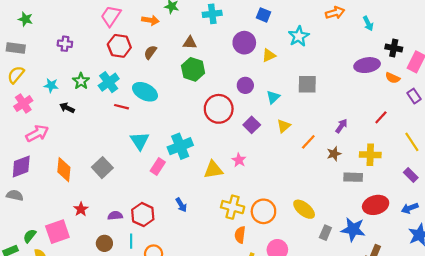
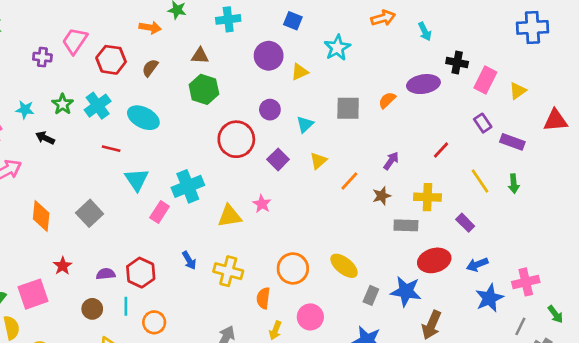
pink trapezoid: (111, 16) -> (75, 41), moved
orange semicircle: (393, 78) -> (387, 100), moved, turned 112
red line: (122, 107) -> (111, 149), moved
purple rectangle: (411, 175) -> (465, 223), moved
yellow cross: (233, 207) -> (228, 271), moved

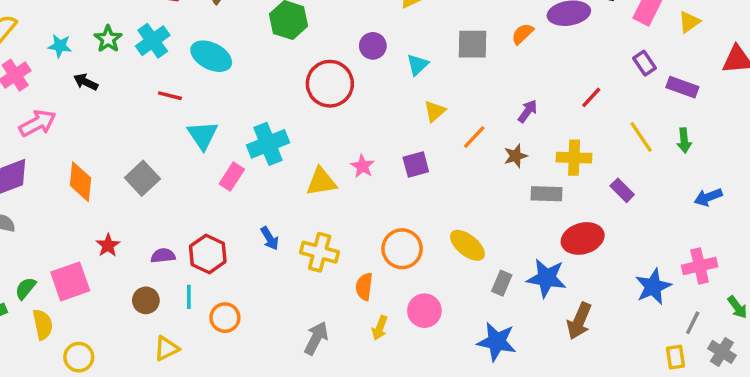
purple square: (278, 159) -> (416, 165), moved, turned 30
blue arrow: (477, 264) -> (708, 197), moved

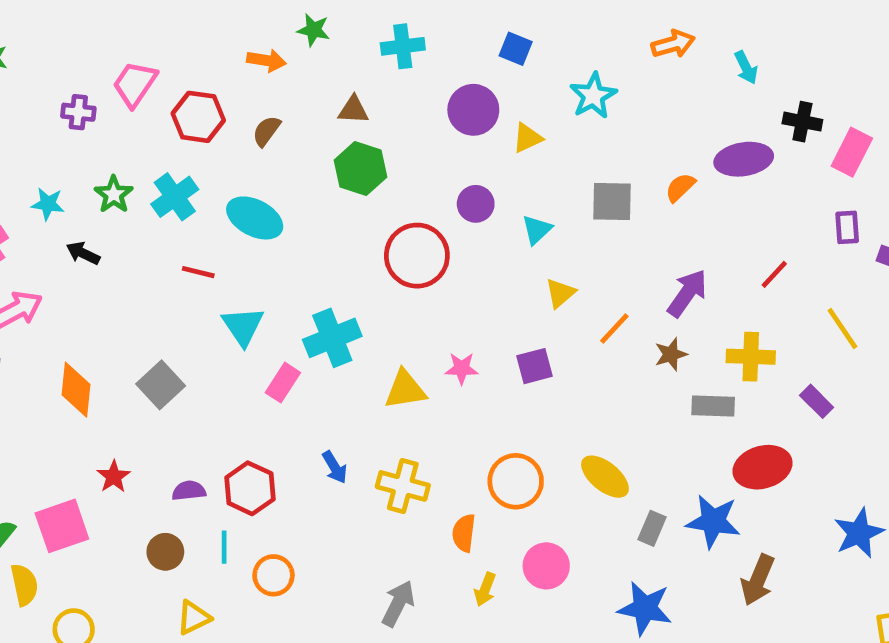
purple rectangle: (645, 63) -> (847, 227), turned 30
purple arrow: (528, 111) -> (687, 293), size x1.5
pink star: (363, 166) -> (462, 368), turned -30

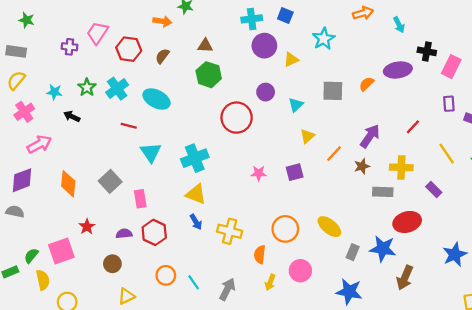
cyan cross: (403, 46) -> (252, 19), moved
pink rectangle: (283, 383) -> (140, 199), moved, turned -42
yellow triangle: (405, 390) -> (196, 194), moved, turned 30
cyan line: (224, 547) -> (194, 282), moved, turned -35

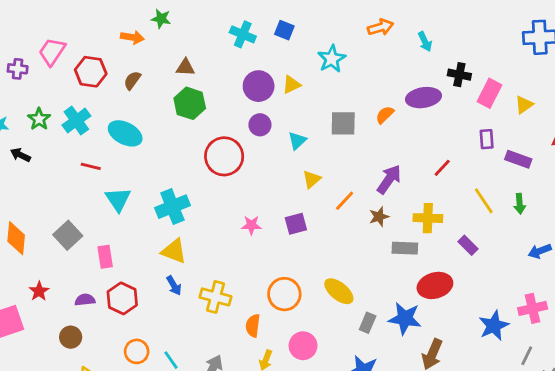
cyan cross: (252, 19) -> (243, 34), turned 30
purple circle: (264, 46) -> (259, 86), moved

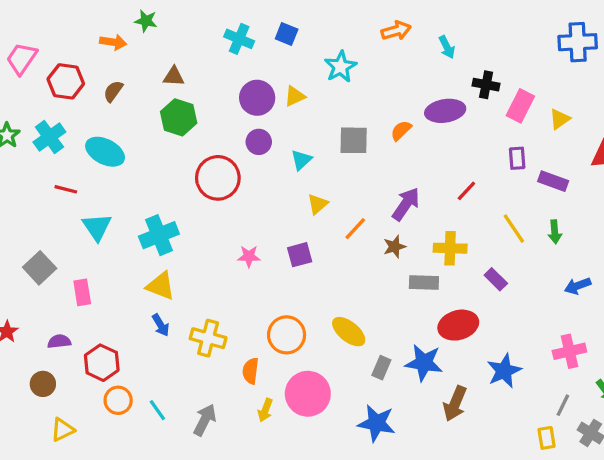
red hexagon: (122, 298) -> (102, 363), moved
blue star: (494, 326) -> (504, 371), moved
pink circle: (303, 346) -> (308, 394), size x1.4

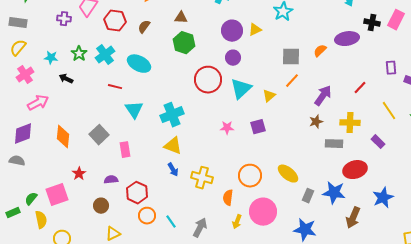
pink rectangle: (520, 106) -> (396, 20), moved
cyan triangle: (301, 160) -> (241, 89), moved, size x1.6
orange line: (355, 229) -> (292, 81), moved

